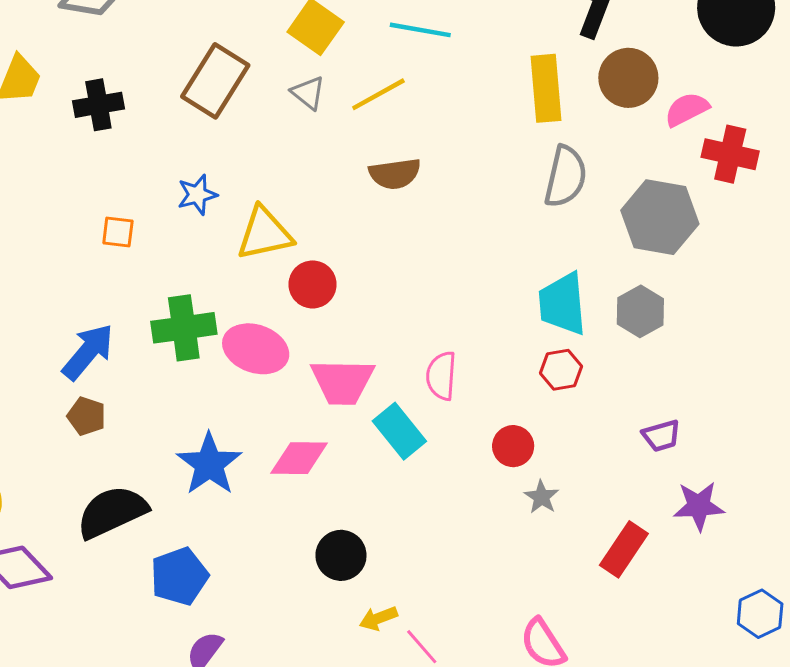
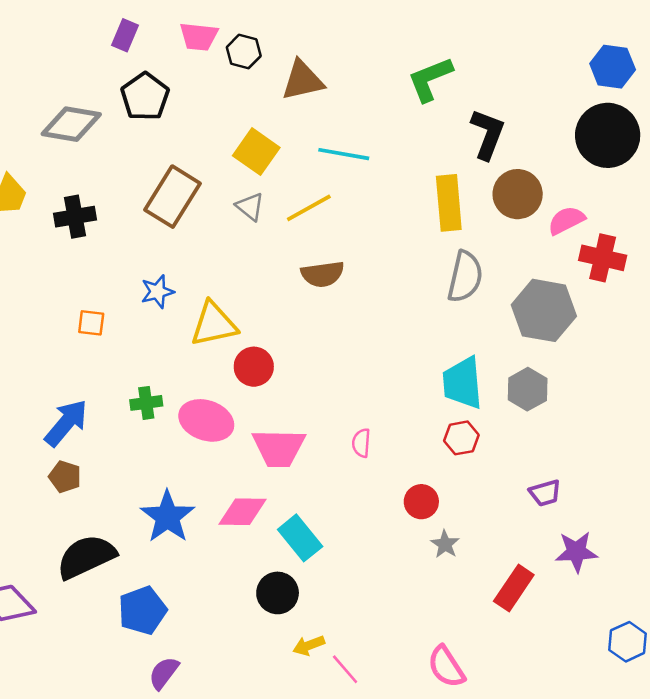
green cross: (184, 328) -> (146, 403), size x0.6
pink semicircle: (441, 376) -> (361, 443), size x0.7
cyan rectangle: (399, 431) -> (300, 538), moved

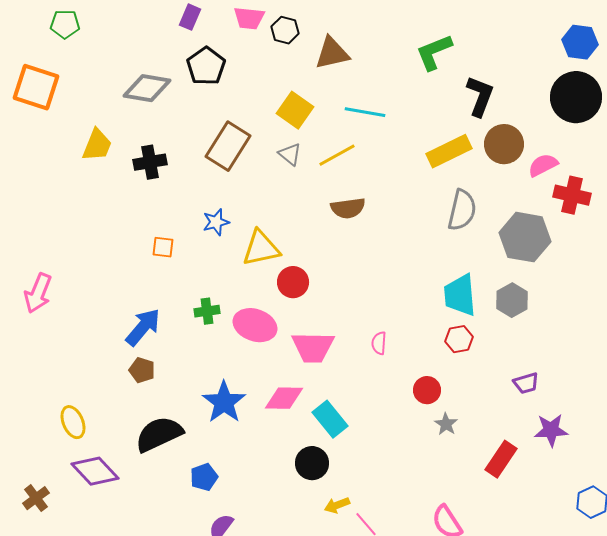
yellow rectangle: (449, 203) -> (449, 151), turned 69
blue pentagon: (142, 610) -> (204, 477), size x0.7

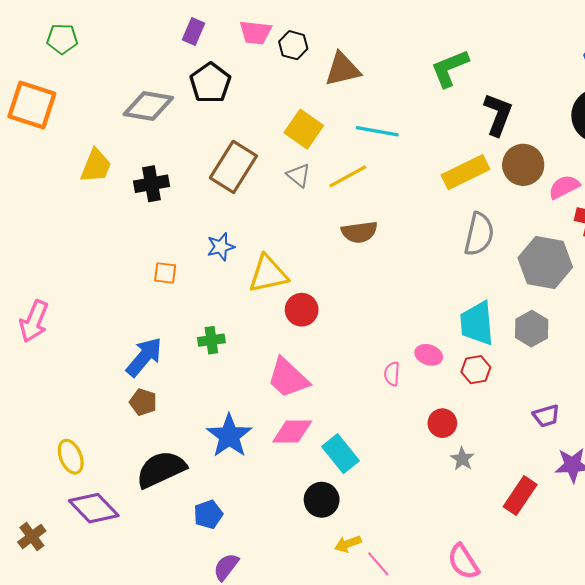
pink ellipse: (255, 325) -> (429, 355), moved, size x0.6
pink trapezoid: (313, 347) -> (288, 378), moved, turned 42

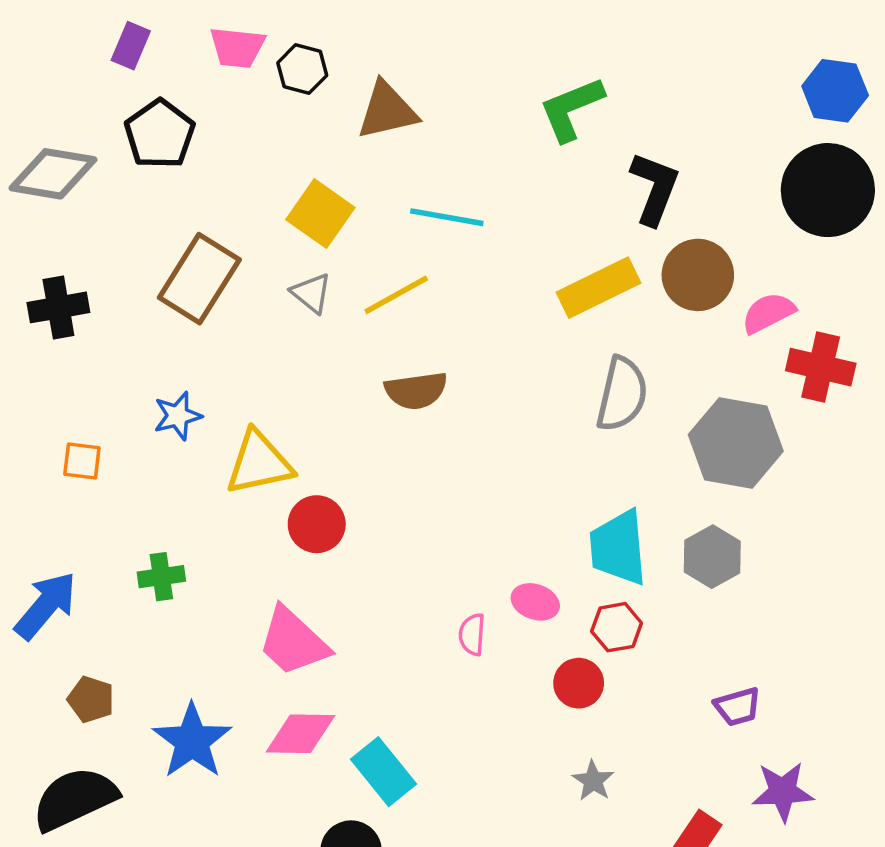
brown pentagon: (143, 402) -> (91, 699), moved
red circle: (442, 423) -> (579, 683), moved

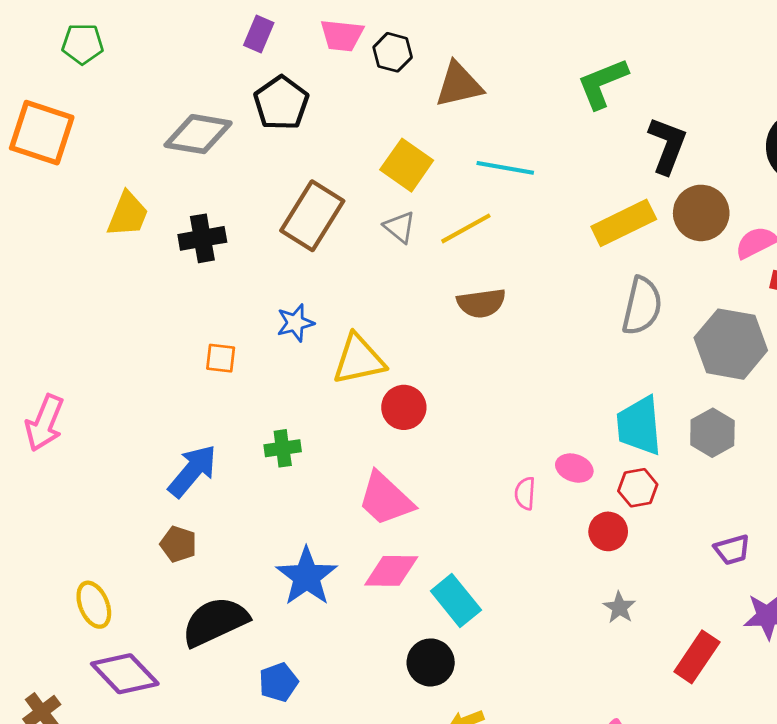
brown pentagon: (91, 699) -> (178, 544), moved

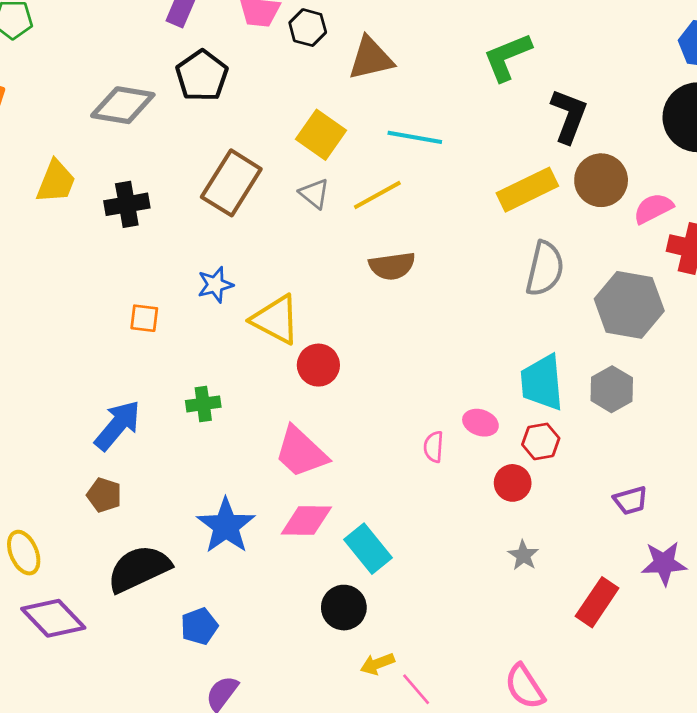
yellow triangle: (359, 360) -> (276, 320), turned 40

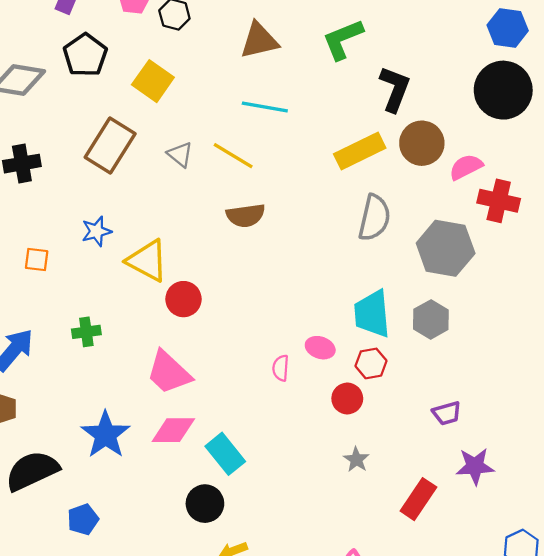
brown triangle: (371, 58) -> (259, 40), moved
yellow square: (321, 135) -> (153, 81), moved
yellow line: (377, 195) -> (233, 156), turned 60

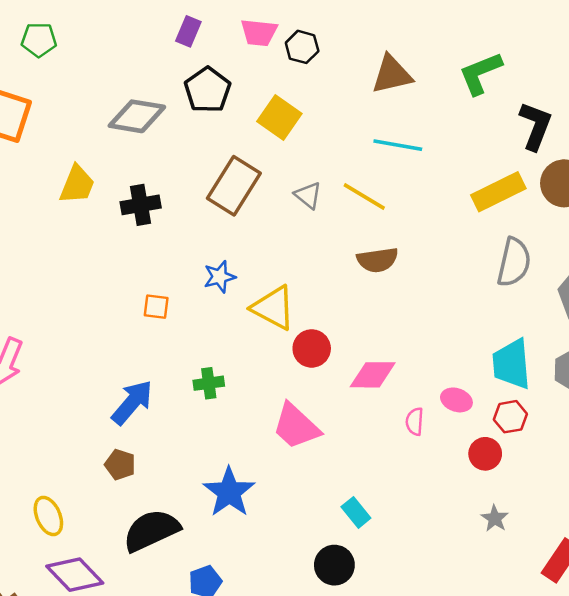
pink diamond: (173, 430) -> (373, 375), moved
cyan rectangle: (225, 454) -> (356, 512), size x0.7

